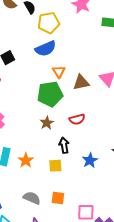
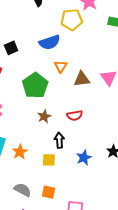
yellow pentagon: (49, 23) -> (72, 20), moved
green pentagon: (50, 94) -> (35, 85), moved, turned -30

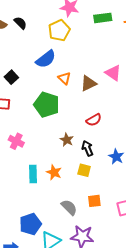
brown star: (44, 116) -> (67, 140), moved
yellow square: (49, 160) -> (84, 170), turned 32
gray semicircle: (23, 190) -> (69, 207), turned 36

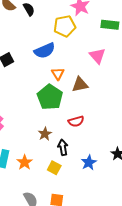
pink triangle: (113, 73) -> (97, 56), moved
green pentagon: (47, 105) -> (50, 97), moved

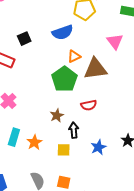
orange triangle: (58, 74) -> (74, 56), turned 32
brown triangle: (80, 85) -> (95, 69), size x1.4
yellow square: (54, 168) -> (64, 150), turned -32

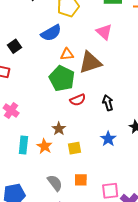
orange triangle: (74, 56) -> (67, 54), turned 32
red semicircle: (89, 105) -> (78, 100), moved
brown star: (57, 115) -> (59, 129), moved
black arrow: (74, 130) -> (108, 103), moved

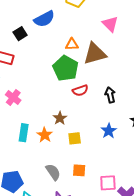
blue semicircle: (51, 33) -> (44, 19), moved

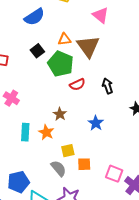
black square: (20, 34) -> (37, 51), moved
brown triangle: (95, 54) -> (88, 46), turned -45
blue star: (109, 131) -> (96, 123), moved
yellow square: (75, 138) -> (68, 151), moved
pink square: (108, 183) -> (114, 174), turned 30

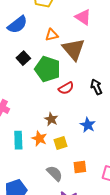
orange triangle: (64, 39) -> (52, 35), moved
yellow square: (68, 151) -> (60, 143), moved

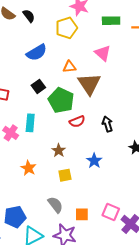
orange star: (39, 139) -> (28, 168), moved
cyan rectangle: (18, 140) -> (30, 123), moved
orange square: (80, 167) -> (82, 214), moved

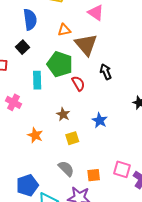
blue semicircle: (37, 52) -> (30, 20), turned -60
black square: (38, 86) -> (22, 47), moved
red semicircle: (77, 122) -> (78, 83), turned -91
cyan rectangle: (30, 123) -> (37, 80), moved
black arrow: (107, 124) -> (106, 72), moved

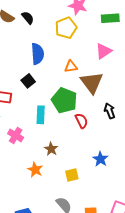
pink triangle: (96, 13) -> (104, 51), turned 48
brown star: (63, 114) -> (51, 149), moved

